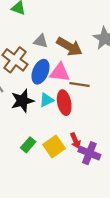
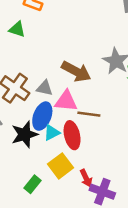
gray triangle: (41, 41) -> (44, 88), moved
blue ellipse: (40, 72) -> (42, 116), moved
yellow square: (54, 147) -> (61, 166), moved

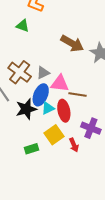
brown arrow: (76, 71) -> (72, 43), moved
gray triangle: (44, 88) -> (43, 73), turned -40
green rectangle: (33, 184) -> (31, 149), turned 32
purple cross: (102, 192) -> (91, 128), moved

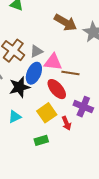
cyan triangle: (48, 108) -> (15, 117), moved
red ellipse: (64, 111) -> (57, 89), turned -30
green rectangle: (31, 149) -> (41, 140), moved

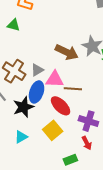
brown arrow: (65, 22) -> (67, 52), moved
red arrow: (66, 123) -> (87, 143), moved
green rectangle: (41, 140) -> (70, 160), moved

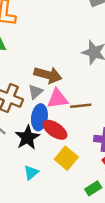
brown arrow: (67, 52) -> (48, 75), moved
red ellipse: (61, 106) -> (55, 130), moved

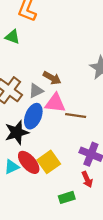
brown arrow: (48, 75) -> (52, 78), size x0.7
red ellipse: (55, 130) -> (29, 162), moved

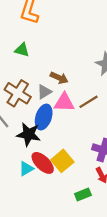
green triangle: (12, 37) -> (22, 50), moved
brown line: (76, 116) -> (88, 102), moved, turned -36
black star: (17, 132) -> (29, 134), turned 30

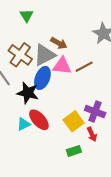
green triangle: (22, 50) -> (27, 16), turned 40
gray triangle: (44, 92) -> (45, 55), size x1.6
yellow square: (62, 161) -> (74, 121), moved

